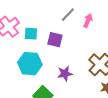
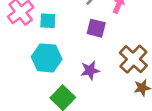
purple square: (55, 40) -> (96, 28), moved

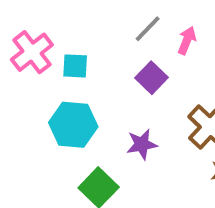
purple square: (96, 28) -> (152, 78), turned 30

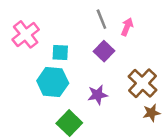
gray line: (148, 29) -> (101, 19), turned -66
cyan square: (75, 66) -> (60, 52), moved

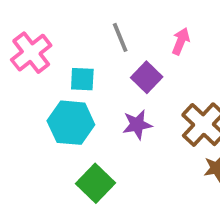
gray line: (101, 19) -> (120, 37), moved
purple star: (98, 95) -> (137, 125), moved

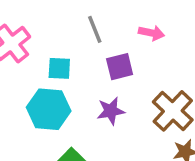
pink arrow: (181, 41) -> (151, 33), turned 80
purple square: (147, 77) -> (120, 67), turned 32

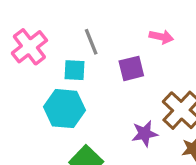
gray line: (95, 29) -> (91, 42), moved
purple star: (111, 111) -> (145, 134), moved

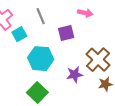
cyan square: (74, 70) -> (19, 34), moved, turned -32
cyan hexagon: (64, 109) -> (41, 59), moved

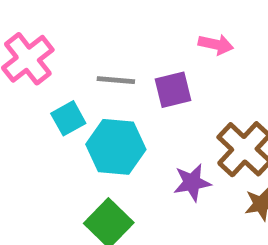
gray line: (41, 16) -> (116, 80), moved, turned -63
cyan square: (19, 34) -> (68, 118), moved

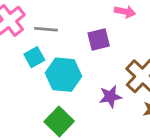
gray line: (116, 80) -> (46, 29), moved

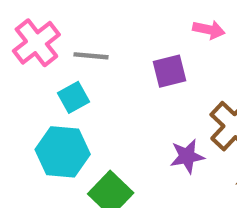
cyan hexagon: (64, 75) -> (63, 152), moved

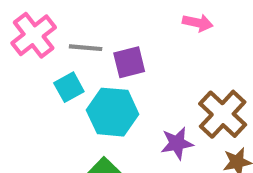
purple square: (170, 71) -> (129, 62), moved
cyan hexagon: (63, 152) -> (113, 112), moved

